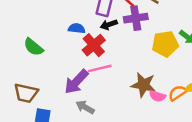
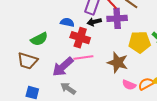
red cross: (94, 45) -> (80, 38), turned -36
green semicircle: (33, 47) -> (39, 39), moved, turned -72
brown star: (143, 85) -> (118, 62), moved
brown trapezoid: (26, 93) -> (27, 61), moved

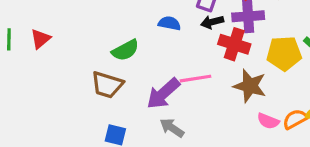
red cross: (80, 38) -> (234, 44), moved

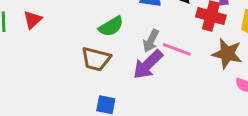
pink line: (195, 79) -> (177, 49), turned 32
gray arrow: (172, 128) -> (151, 41), moved, turned -95

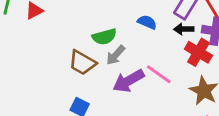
gray arrow: (151, 41) -> (116, 55), moved

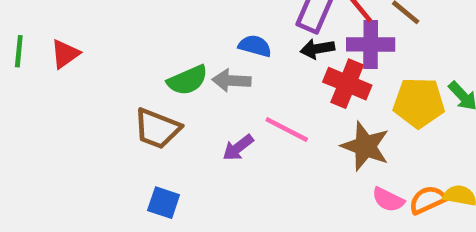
gray arrow: (116, 55) -> (232, 80), moved, turned 60
purple arrow: (128, 81) -> (238, 148), size x0.6

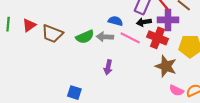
brown trapezoid: (157, 129) -> (52, 34), moved
pink line: (287, 129) -> (130, 38), moved
purple arrow: (238, 148) -> (108, 67), turned -40

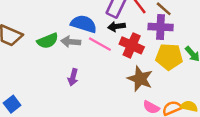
purple cross: (168, 20) -> (161, 27), moved
blue semicircle: (115, 21) -> (84, 24), size x1.5
blue square: (74, 93) -> (12, 104), moved, turned 32

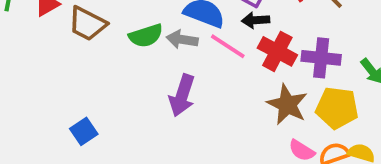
purple cross: (161, 27) -> (321, 58), moved
yellow pentagon: (169, 57) -> (337, 108), moved
purple arrow: (73, 77) -> (182, 95), size x1.5

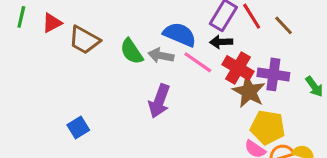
green semicircle: (146, 36) -> (132, 51), turned 72
brown star: (287, 105) -> (249, 92), moved
yellow pentagon: (337, 108) -> (268, 127), moved

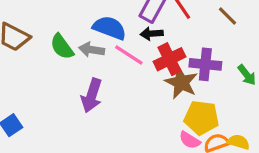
brown line: (283, 25) -> (228, 16), moved
red cross: (238, 68) -> (170, 59), turned 36

